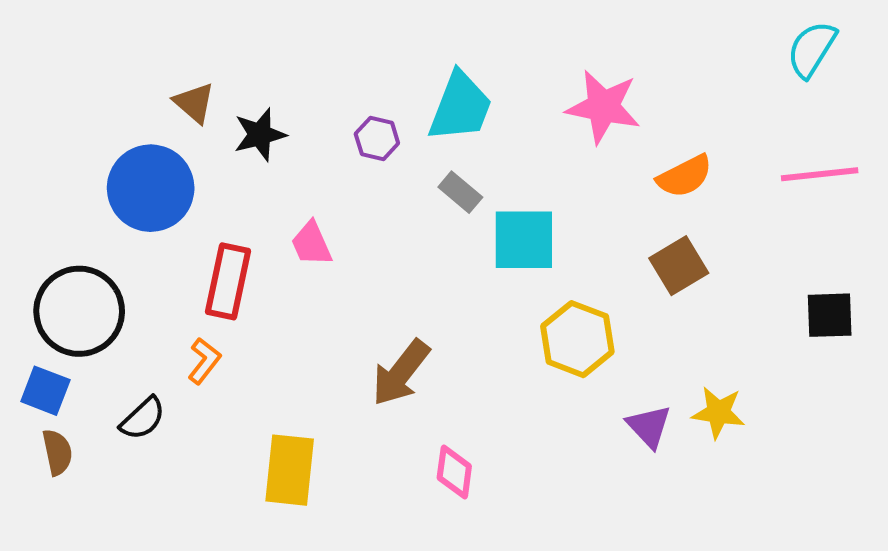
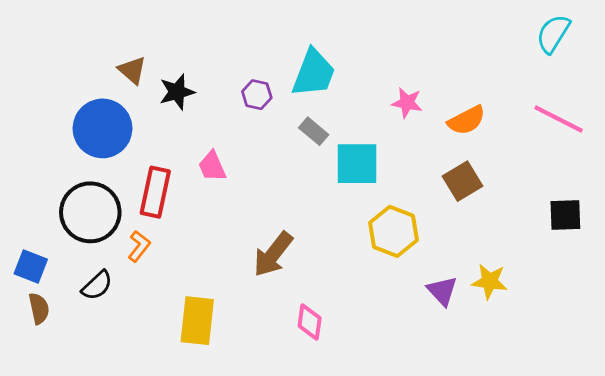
pink star: (603, 107) -> (407, 103), moved, size x0.6
pink line: (820, 174) -> (559, 119), turned 33
black circle: (79, 311) -> (90, 212), moved

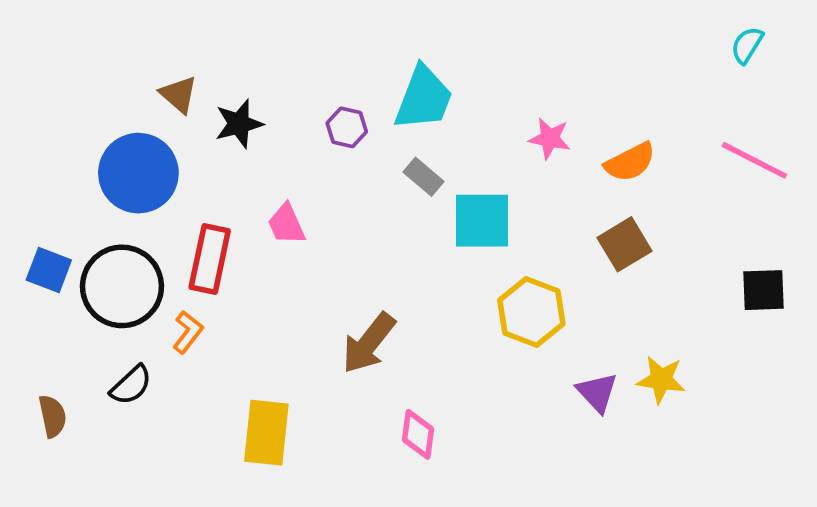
cyan semicircle: (553, 34) -> (747, 45), size x0.7
blue square: (31, 266) -> (49, 270), moved

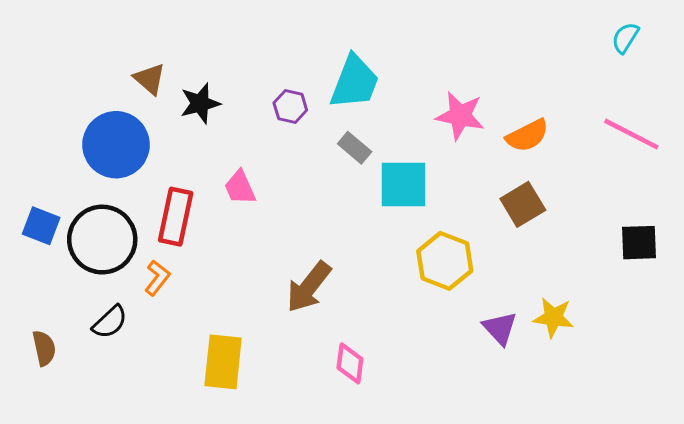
pink star: (550, 138) -> (460, 116), size x1.4

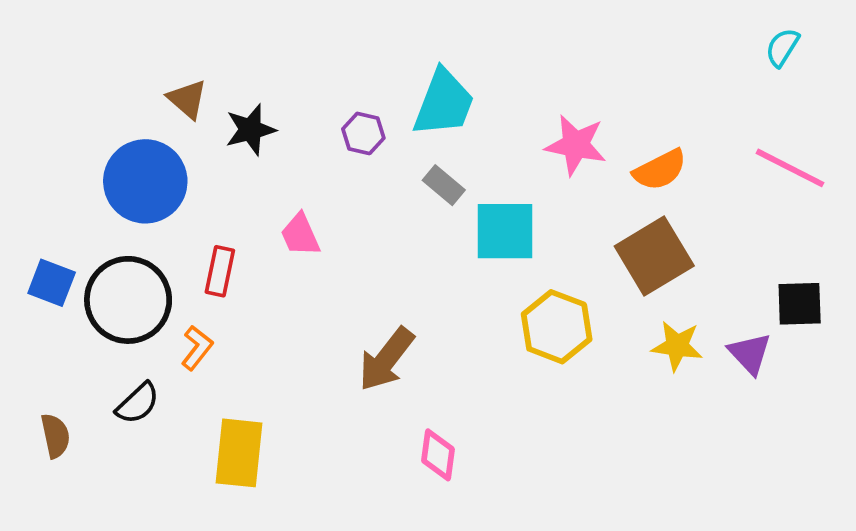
brown square: (523, 204) -> (654, 256), size x1.4
red rectangle: (176, 217) -> (220, 271), size x0.7
yellow star: (553, 318) -> (677, 346), moved
purple triangle: (500, 328) -> (750, 354), moved
yellow rectangle: (223, 362) -> (239, 453), moved

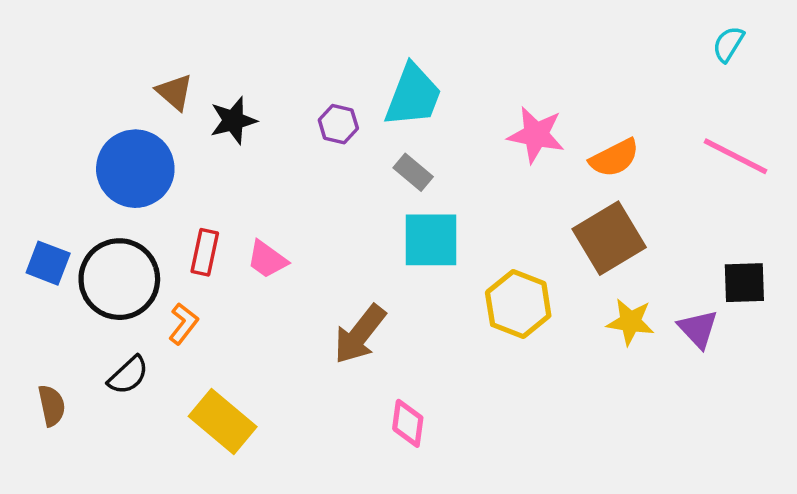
cyan square: (505, 231) -> (431, 240), moved
pink trapezoid: (300, 235) -> (267, 259), moved, turned -30
yellow rectangle: (239, 453) -> (223, 422), turned -56

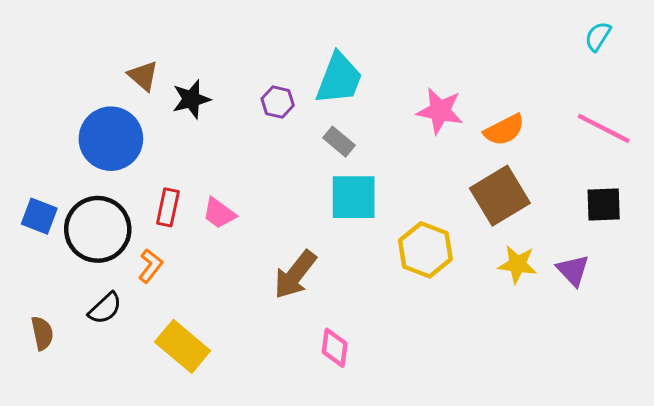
black square: (744, 283) -> (604, 204), moved

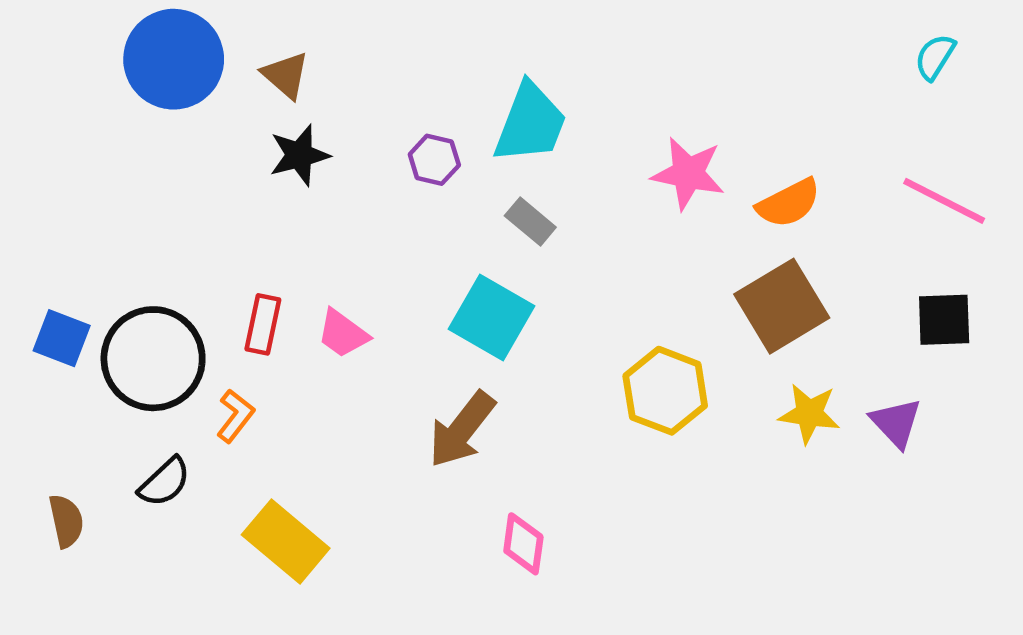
brown triangle: (143, 76) -> (286, 75), moved
blue circle: (111, 139) -> (174, 59), moved
cyan square: (354, 197) -> (491, 318), moved, turned 30

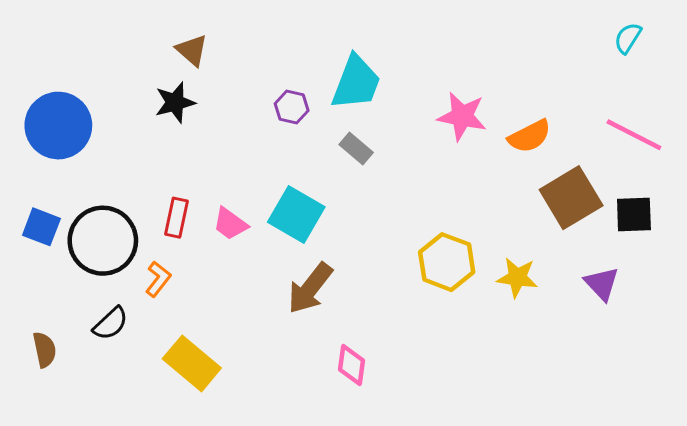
blue circle: (174, 59) -> (58, 126), moved
black star: (299, 155) -> (175, 102), moved
brown square: (782, 306) -> (571, 198), moved
cyan square: (491, 318) -> (296, 215), moved
yellow star: (809, 414) -> (517, 277), moved

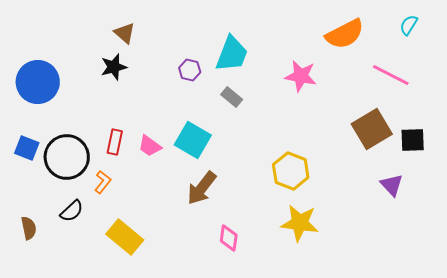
pink line: (634, 135) -> (391, 75), moved
orange semicircle: (530, 136) -> (345, 34), moved, size x1.4
yellow star: (517, 277) -> (300, 223), moved, size x1.4

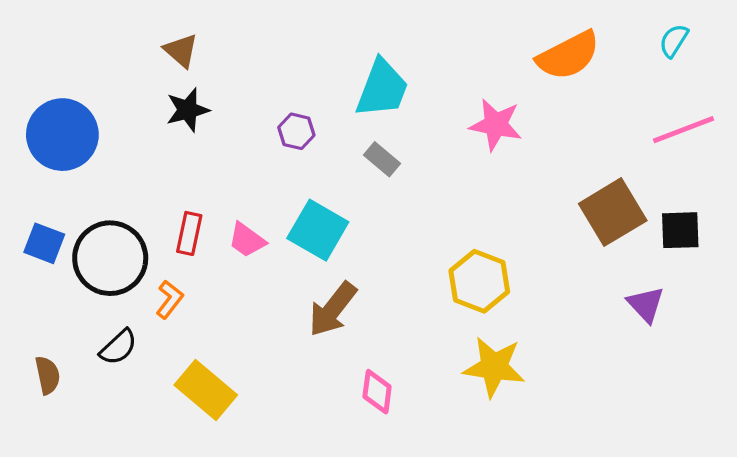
brown triangle: (125, 33) -> (181, 51), moved
purple hexagon: (190, 70) -> (296, 131), moved
pink line: (391, 75) -> (684, 130), moved, turned -48

